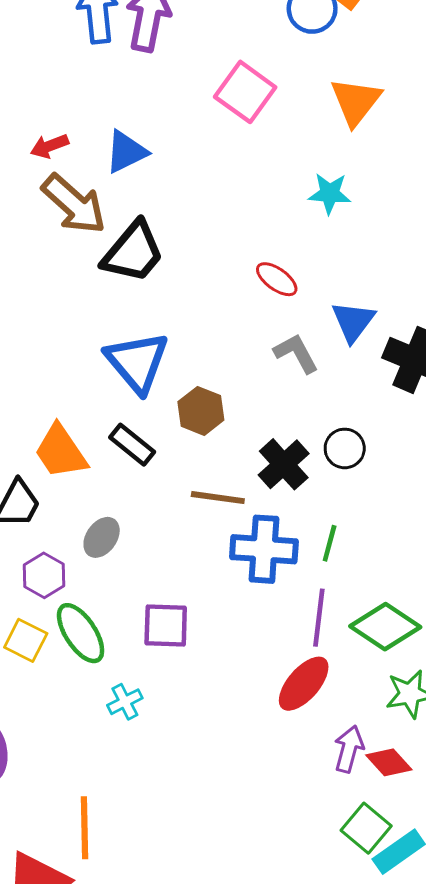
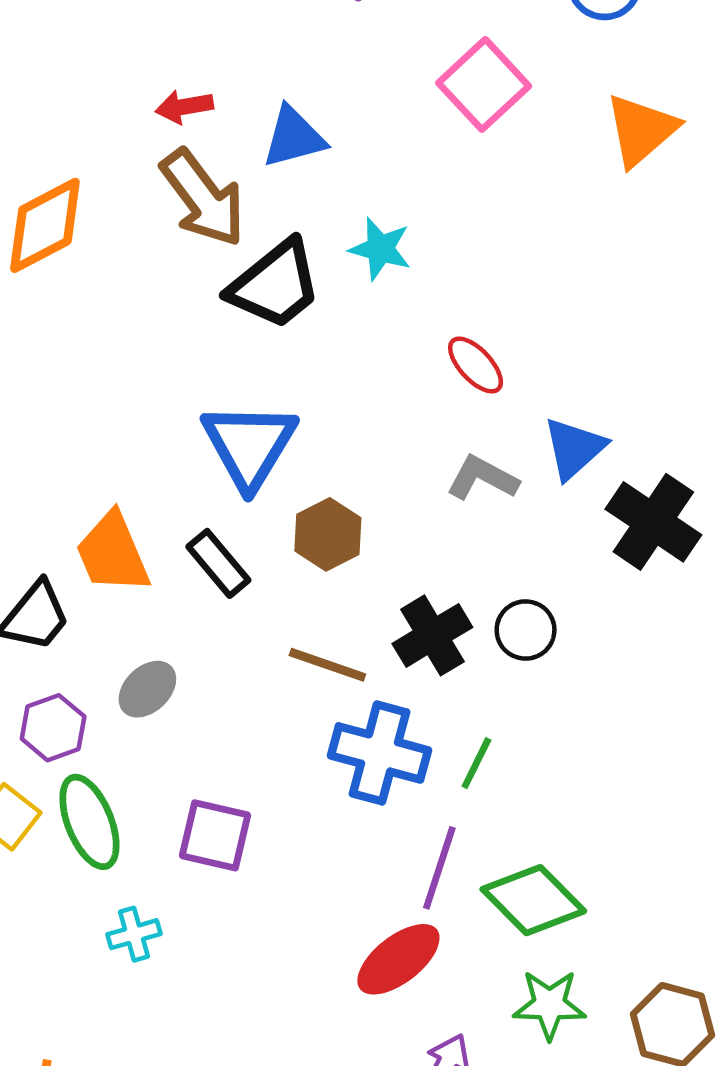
cyan star: (330, 193) -> (380, 249), moved
gray L-shape: (296, 353) -> (482, 478), turned -45

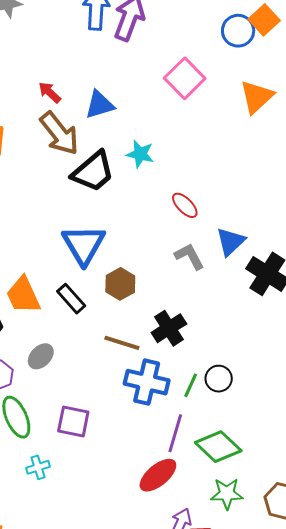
red arrow: (184, 107) -> (50, 92), turned 55
gray L-shape: (482, 478) -> (189, 256), turned 36
black circle: (526, 630) -> (219, 379), moved

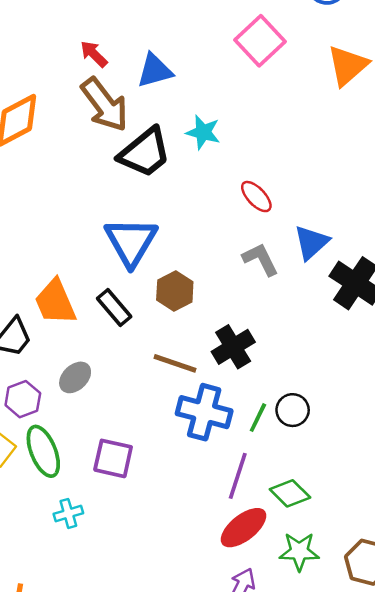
green diamond: (218, 447) -> (290, 493), size x0.7
red ellipse: (158, 475) -> (243, 528), moved

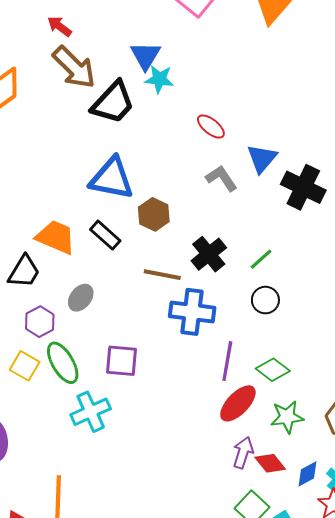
blue triangle: (155, 71) -> (145, 56), moved, turned -36
blue triangle: (131, 242) -> (112, 178), turned -42
orange trapezoid: (55, 302) -> (56, 237), turned 144
green line: (258, 418) -> (261, 259), moved, turned 30
cyan cross: (68, 513) -> (91, 412), size x1.6

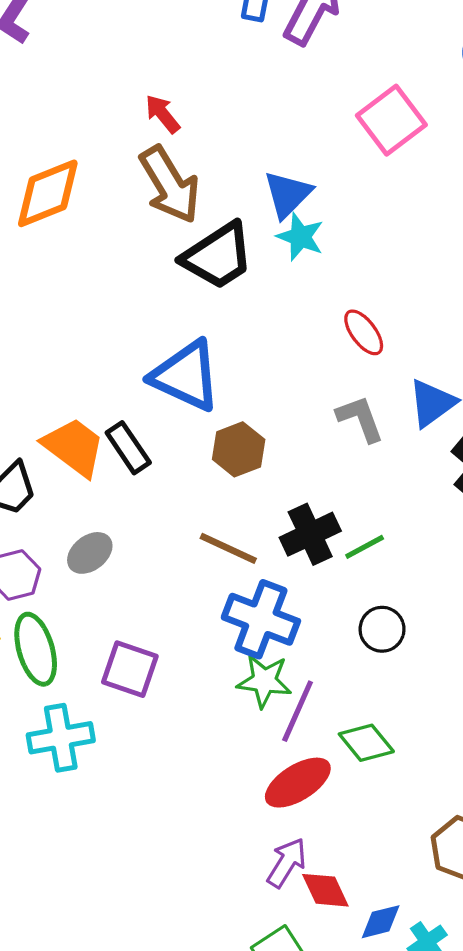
black rectangle: (105, 235) -> (128, 448), moved
green line: (261, 259) -> (365, 547), moved
green star: (287, 417) -> (264, 681), moved

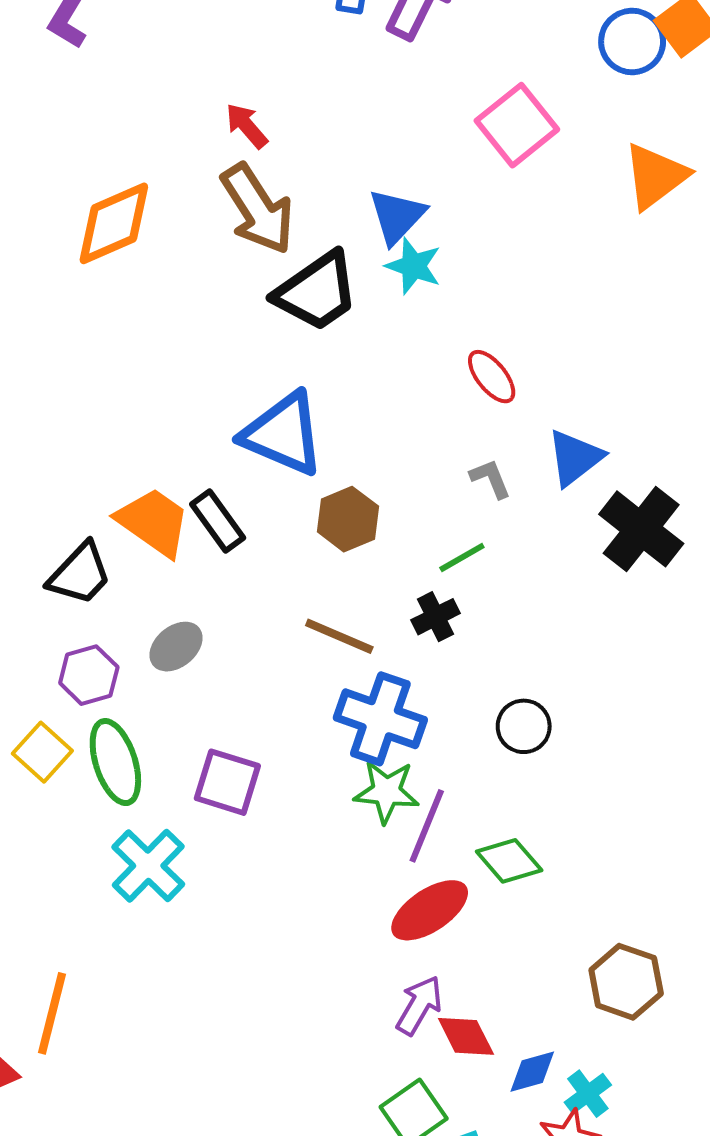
gray L-shape: (360, 419) -> (491, 479), size x0.7
black cross: (310, 534) -> (435, 617), size x0.7
green line: (365, 547) -> (462, 557), moved
cyan cross: (61, 738) -> (148, 866), turned -34

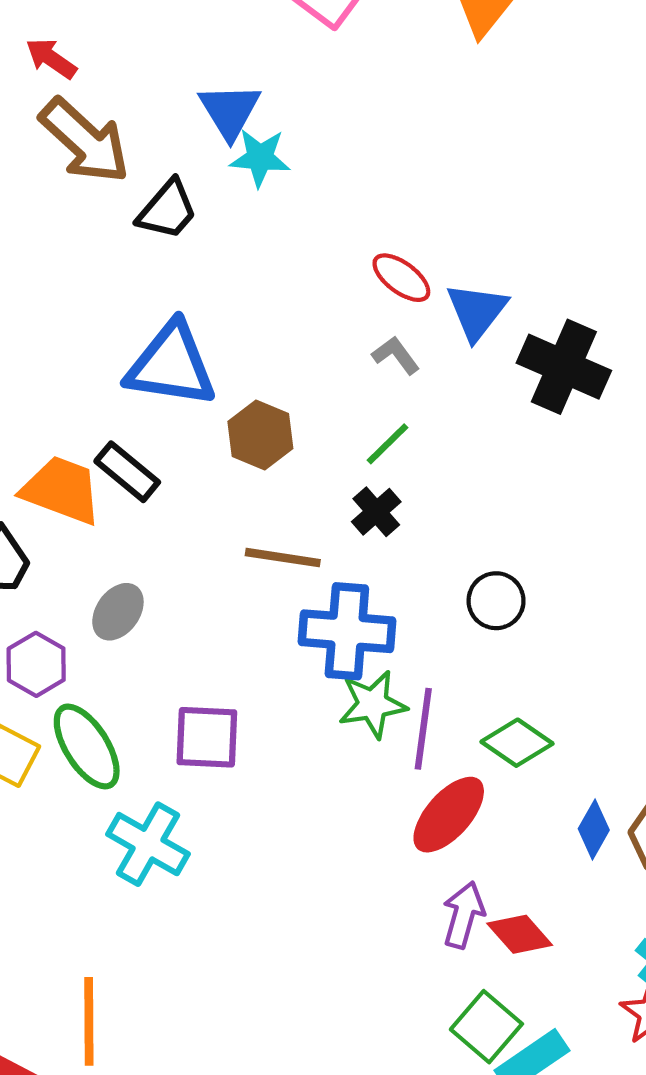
black trapezoid: (317, 291) -> (167, 210), size x0.7
red ellipse: (492, 377) -> (401, 278), moved
blue diamond: (532, 1072) -> (594, 829), moved, turned -30

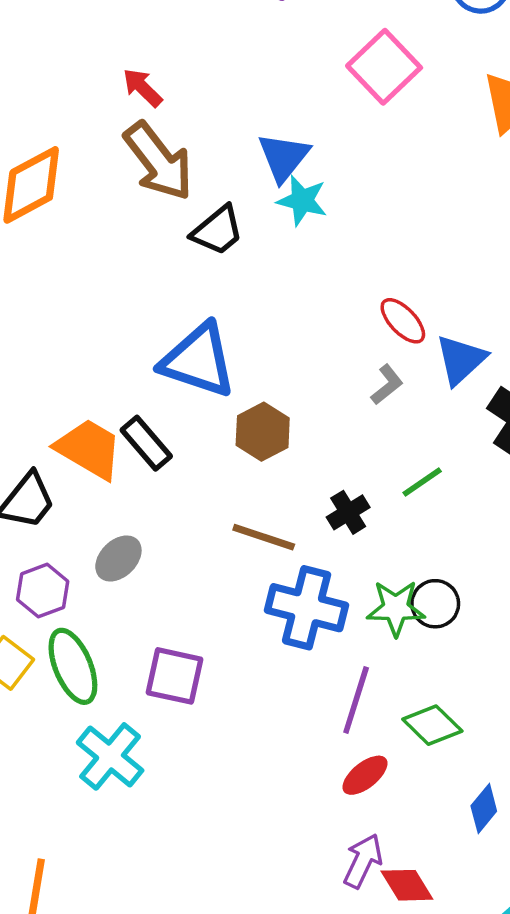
gray L-shape: (396, 355) -> (387, 385), turned 78
green line: (388, 444) -> (422, 482), moved
green star: (373, 704) -> (396, 608), moved
red ellipse: (449, 815) -> (365, 775), size x0.7

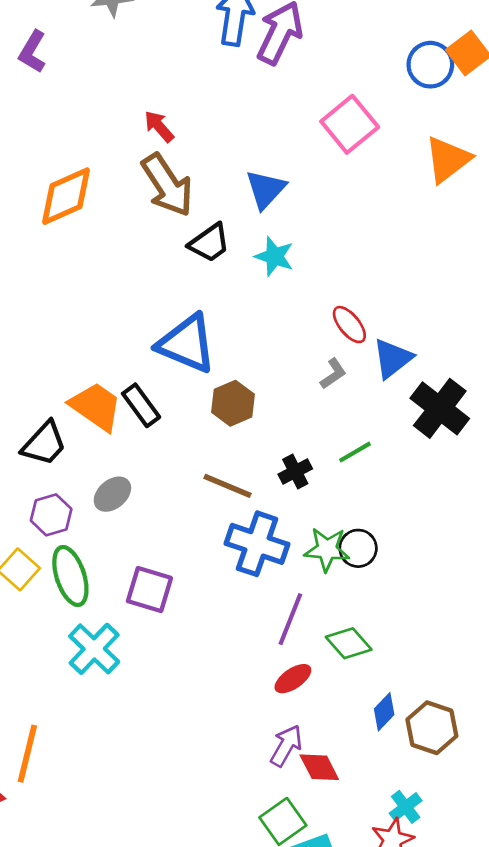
cyan star: (302, 200) -> (274, 256), moved

